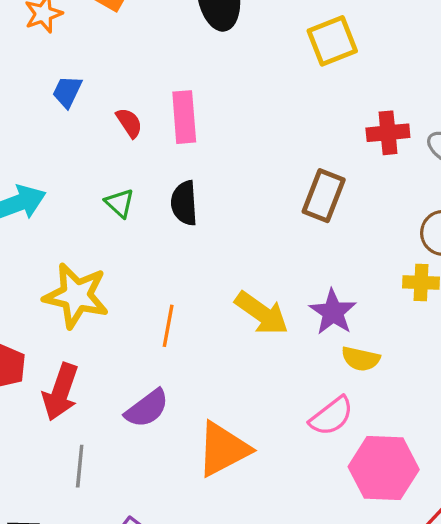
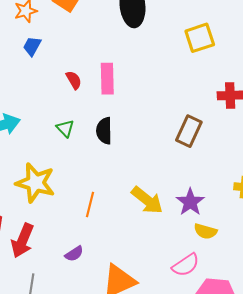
blue trapezoid: (67, 92) -> (32, 46), moved
purple semicircle: (147, 408) -> (74, 254), size x0.7

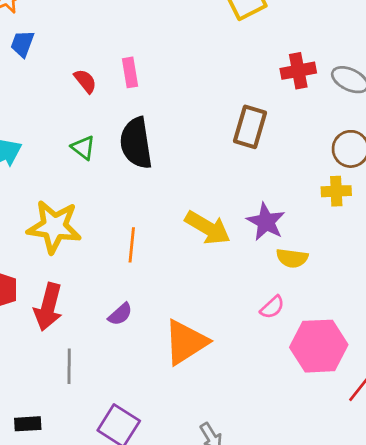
pink rectangle: (107, 79) -> (130, 72), size x0.7
black semicircle: (104, 131) -> (136, 143), size x1.4
pink semicircle: (186, 265) -> (272, 307), size x0.7

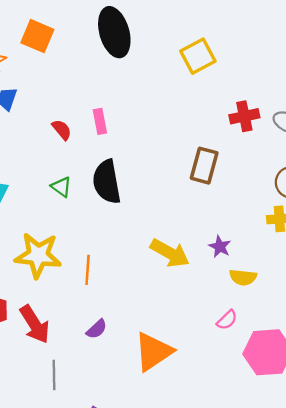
purple star: (266, 222) -> (220, 247), size x0.7
orange line: (132, 245) -> (88, 270), moved
red arrow: (48, 307) -> (35, 324), turned -45

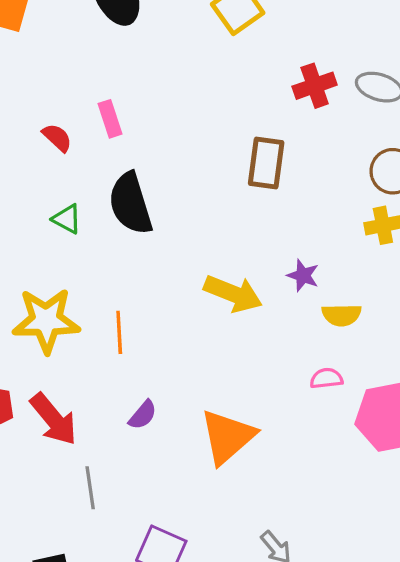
pink semicircle: (227, 320) -> (326, 378), turned -135

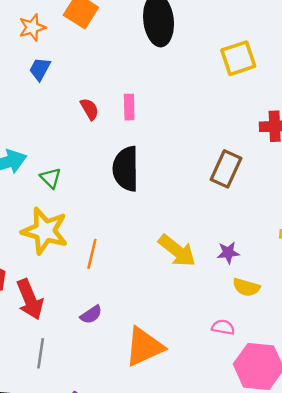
green triangle: (67, 219) -> (51, 178), moved
purple star: (303, 276) -> (228, 253), turned 30

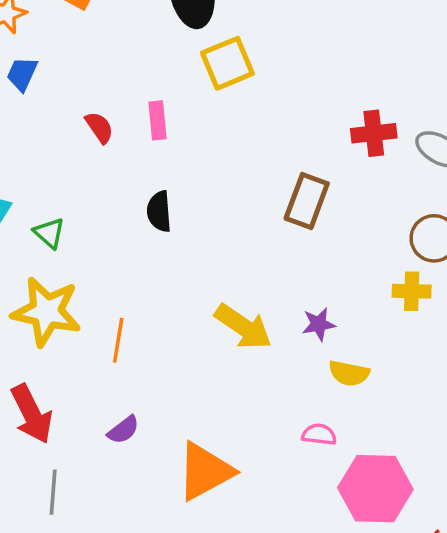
yellow square: (238, 58) -> (227, 63), moved
black semicircle: (126, 169) -> (159, 211), size x0.6

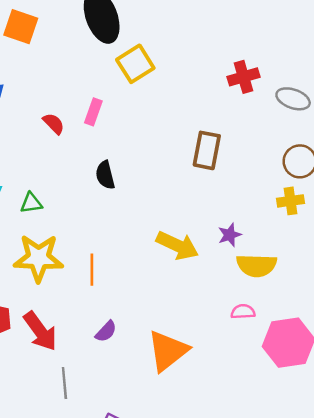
pink rectangle: (158, 120) -> (93, 112), turned 35
red cross: (374, 133) -> (243, 77), moved
green triangle: (49, 233) -> (31, 203), turned -40
yellow semicircle: (349, 373) -> (257, 265), size x1.4

